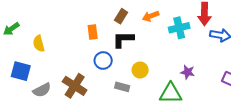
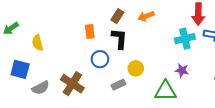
cyan cross: (179, 28) -> (185, 39), moved
black L-shape: (123, 39) -> (119, 39), turned 95
gray rectangle: (122, 87) -> (118, 85), turned -40

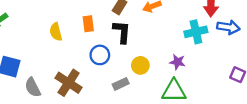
yellow semicircle: (37, 43) -> (56, 32), moved
purple star: (182, 70) -> (177, 62), moved
gray semicircle: (41, 88) -> (33, 87), turned 90

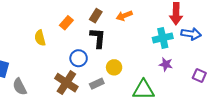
orange rectangle: (88, 24) -> (66, 23), moved, turned 48
purple star: (177, 62) -> (166, 64), moved
brown cross: (69, 83) -> (66, 83), moved

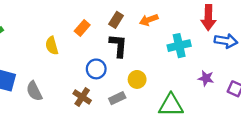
cyan cross: (163, 38) -> (179, 46), moved
purple star: (166, 64) -> (206, 78), moved
brown cross: (66, 83) -> (82, 97), size x0.7
gray semicircle: (20, 87) -> (34, 91), moved

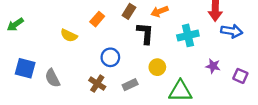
yellow semicircle: (52, 46) -> (69, 35), turned -49
black L-shape: (118, 46) -> (145, 33), moved
yellow circle: (137, 79) -> (157, 67), moved

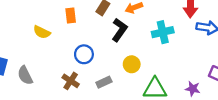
orange rectangle: (97, 19) -> (71, 15), turned -48
black L-shape: (145, 33) -> (119, 30), turned 30
purple star: (213, 66) -> (193, 89), moved

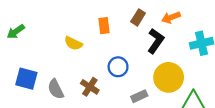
yellow circle: (132, 64) -> (169, 77), size x1.6
brown cross: (71, 81) -> (90, 87), moved

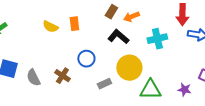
brown rectangle: (138, 17) -> (111, 12), moved
black L-shape: (156, 41) -> (118, 37), turned -85
yellow semicircle: (73, 43) -> (50, 27), moved

